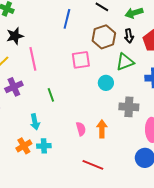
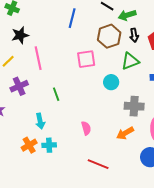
green arrow: (134, 13) -> (127, 15), moved
orange arrow: (102, 129) -> (125, 133), moved, turned -120

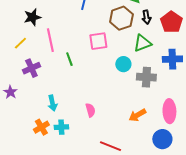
green line: (56, 94) -> (69, 59), moved
gray cross: (134, 106) -> (146, 77), moved
pink semicircle: (86, 128) -> (90, 110), moved

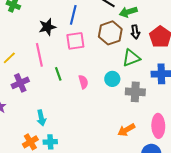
black star: (32, 17) -> (47, 27), moved
pink square: (98, 41) -> (75, 41), moved
pink semicircle: (90, 110) -> (83, 82), moved

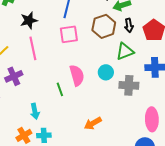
black star: (47, 27) -> (29, 20), moved
green line: (58, 74) -> (60, 89), moved
pink semicircle: (83, 82) -> (77, 75), size x1.5
orange arrow: (126, 130) -> (93, 123), moved

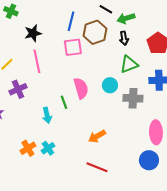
black arrow: (129, 25) -> (124, 38), moved
brown hexagon: (104, 26) -> (95, 32), moved
cyan arrow: (35, 111) -> (47, 115), moved
cyan cross: (44, 135) -> (48, 148), turned -32

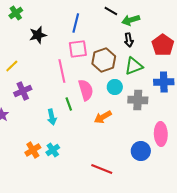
green cross: (11, 11) -> (16, 13), turned 32
brown hexagon: (95, 32) -> (104, 60), moved
pink line: (37, 61) -> (62, 71), moved
orange arrow: (97, 136) -> (103, 117), moved
blue circle: (149, 160) -> (141, 151), moved

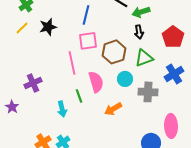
yellow line: (12, 66) -> (22, 28), moved
blue cross: (164, 82) -> (174, 74), turned -30

